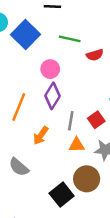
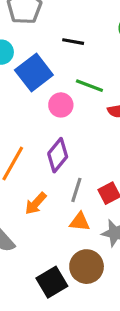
pink circle: (50, 69) -> (61, 105), moved

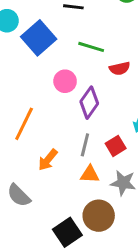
pink circle: (61, 105) -> (65, 81), moved
purple diamond: (58, 155) -> (89, 103), moved

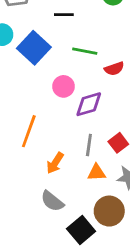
purple diamond: (89, 103) -> (89, 104), turned 44
gray semicircle: (19, 195) -> (52, 201), moved

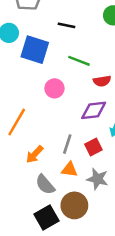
blue square: (34, 48) -> (35, 50), turned -36
purple diamond: (89, 104) -> (94, 110), moved
gray semicircle: (52, 201) -> (45, 185), moved

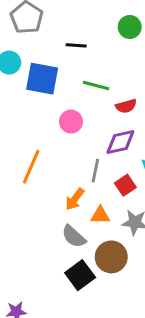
gray line: (67, 144) -> (95, 171), moved
orange arrow: (35, 154) -> (75, 199), moved

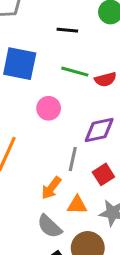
black line: (76, 45) -> (67, 30), moved
red semicircle: (126, 106) -> (105, 79), moved

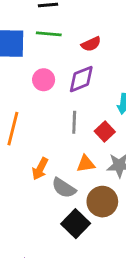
green line: (75, 72) -> (49, 34), moved
purple diamond: (99, 130) -> (81, 79), moved
orange arrow: (51, 188) -> (40, 169), moved

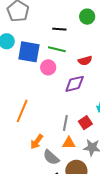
pink circle: (44, 80) -> (48, 67), moved
gray line: (74, 122) -> (65, 123), moved

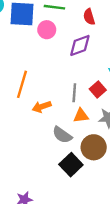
red semicircle: (85, 61) -> (89, 17), turned 96
orange arrow: (37, 142) -> (42, 107), moved, turned 42

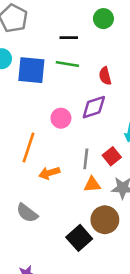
pink circle: (47, 30) -> (61, 118), moved
gray semicircle: (62, 135) -> (27, 213), moved

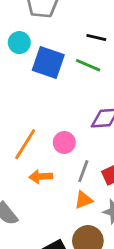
pink circle: (61, 118) -> (64, 142), moved
orange triangle: (92, 184) -> (84, 200), turned -30

